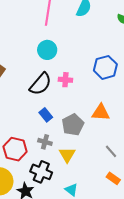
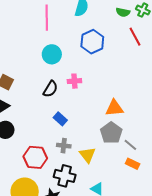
blue hexagon: (105, 67) -> (92, 42), moved
black semicircle: (40, 84) -> (50, 89), size x0.7
gray pentagon: (73, 125) -> (111, 133), moved
orange rectangle: (113, 178) -> (133, 164), moved

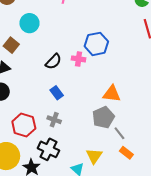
blue hexagon: (92, 42) -> (96, 44), moved
cyan circle: (52, 54) -> (29, 23), moved
yellow triangle: (88, 155) -> (94, 156), moved
orange rectangle: (133, 164) -> (126, 153), moved

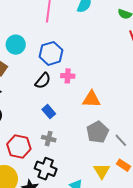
blue hexagon: (96, 44) -> (51, 53), moved
orange triangle: (112, 94) -> (91, 99), moved
gray line: (119, 133) -> (121, 140), moved
yellow triangle: (94, 156) -> (102, 171), moved

